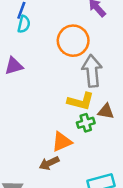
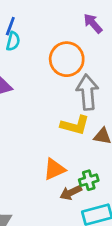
green cross: (86, 123) -> (89, 180), moved
brown arrow: (49, 163) -> (71, 193), moved

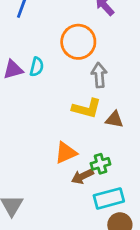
cyan semicircle: (13, 41) -> (37, 67), moved
gray arrow: (87, 92) -> (99, 75), size x0.7

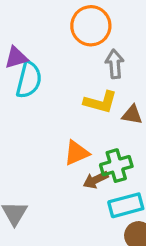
cyan semicircle: (37, 67) -> (29, 80), moved, size x1.6
green cross: (100, 164) -> (116, 166), size x1.4

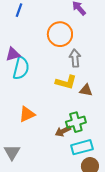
orange triangle: (77, 153) -> (27, 114), moved

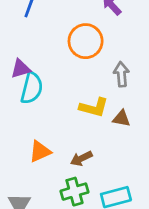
gray arrow: (75, 58) -> (121, 74), moved
green cross: (76, 122) -> (74, 192), moved
brown arrow: (63, 131) -> (81, 158), moved

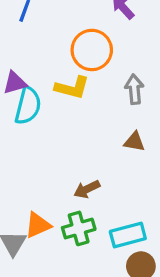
yellow L-shape: (94, 107) -> (72, 88), moved
orange triangle: (40, 152) -> (38, 225), moved

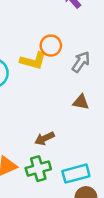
orange circle: (92, 50) -> (51, 46), moved, size x0.7
gray arrow: (134, 89) -> (81, 62), turned 40

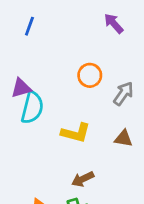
yellow L-shape: (33, 61) -> (76, 133), moved

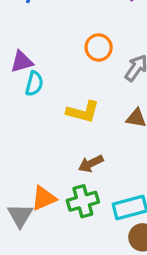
cyan semicircle: (32, 108) -> (34, 84), size x0.7

